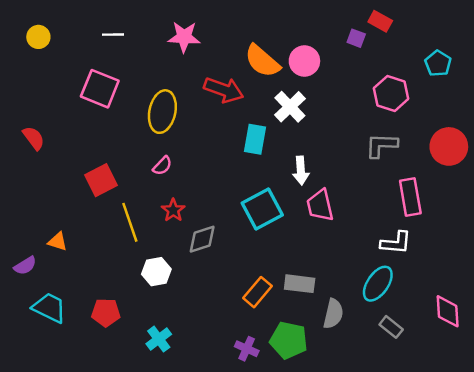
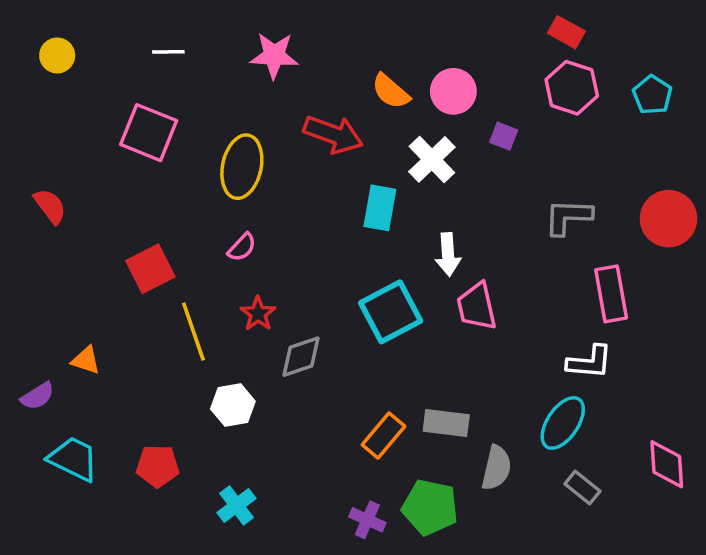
purple square: (356, 38) -> (504, 136), moved
orange semicircle: (262, 61) -> (391, 91), size x0.7
pink hexagon: (391, 94) -> (572, 88), moved

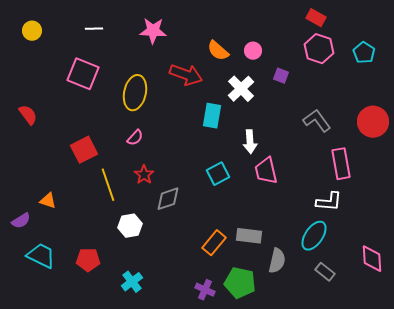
pink circle: (453, 91) -> (253, 51), size x0.7
gray L-shape: (568, 217) -> (317, 121), turned 52
cyan square: (391, 312) -> (218, 174), size x0.7

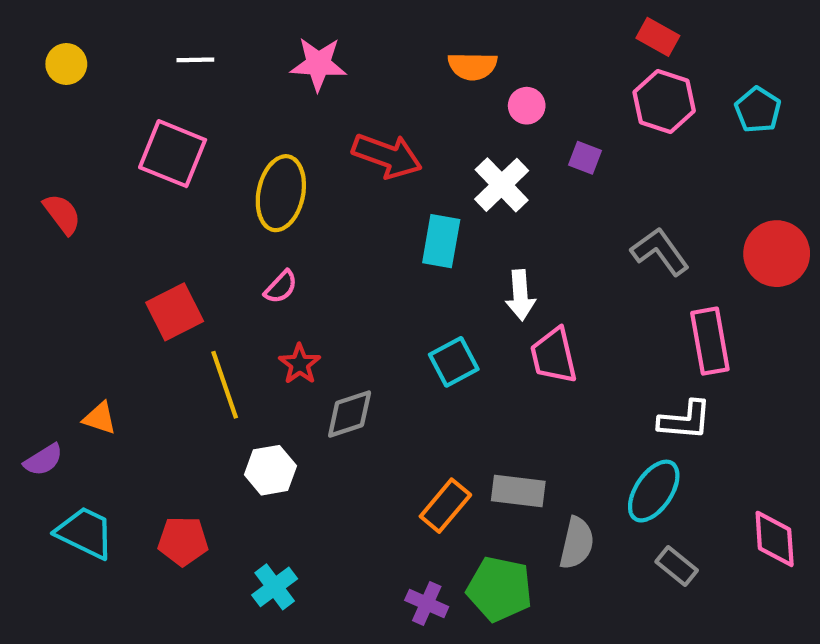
orange semicircle: (218, 51) -> (472, 66), moved, turned -40
red semicircle: (28, 115) -> (62, 214), moved

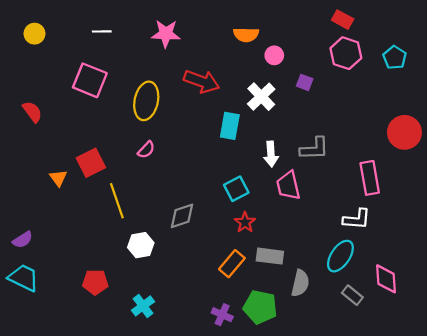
gray L-shape: (660, 251) -> (314, 149), moved, turned 124
red star: (300, 364) -> (245, 222), moved
orange triangle: (100, 418) -> (58, 178), moved, turned 36
cyan trapezoid: (85, 533) -> (24, 278), moved
pink diamond: (775, 539) -> (386, 279), moved

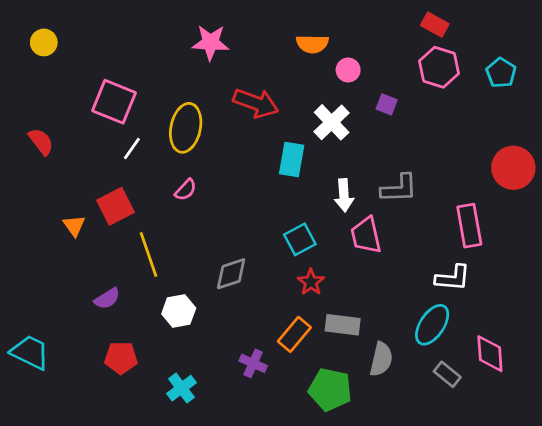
white line: (102, 31) -> (132, 148), moved, turned -54
purple semicircle: (23, 240) -> (107, 299), moved
purple cross: (222, 315) -> (253, 363), moved

